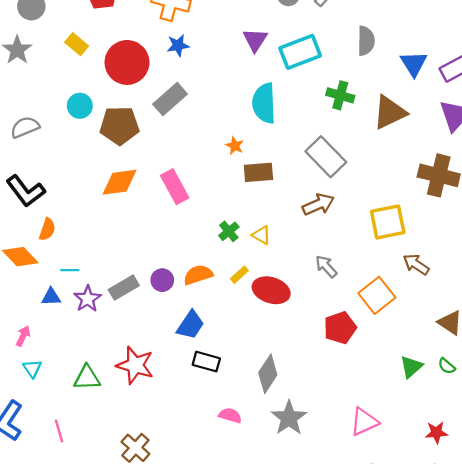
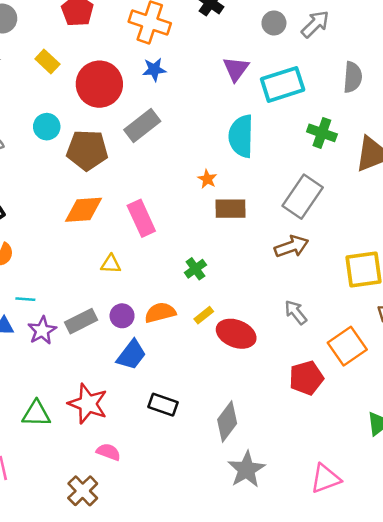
gray rectangle: (326, 157) -> (303, 197), turned 75
yellow triangle: (262, 235) -> (111, 264), moved, turned -30
blue trapezoid: (190, 325) -> (131, 355), moved
pink semicircle: (230, 415) -> (108, 452), moved

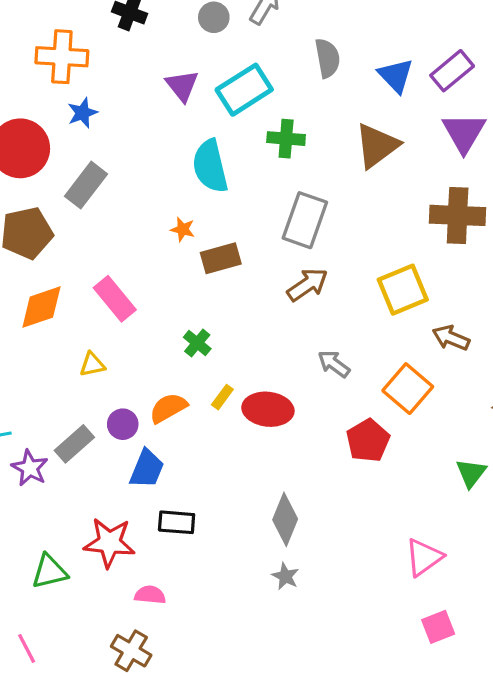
green cross: (322, 133) -> (286, 139), moved
black rectangle: (163, 405) -> (177, 522), moved
gray star: (246, 470) -> (285, 576), moved, size x0.6

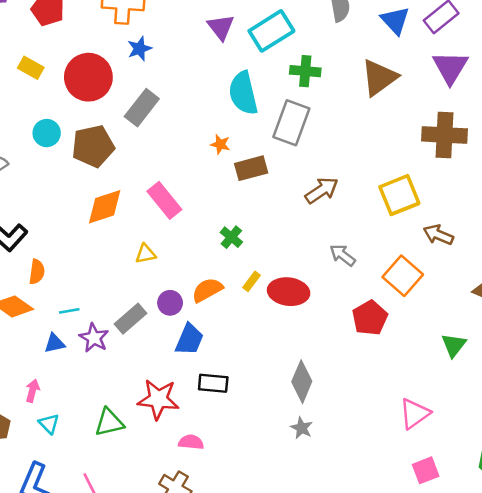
gray rectangle: (305, 220) -> (291, 123), moved

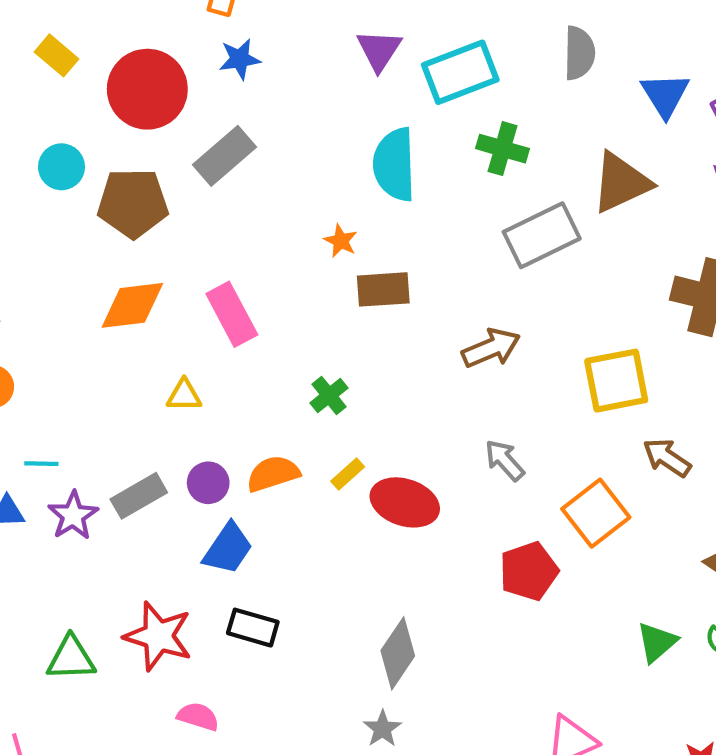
gray rectangle: (291, 123) -> (542, 235), moved, turned 33

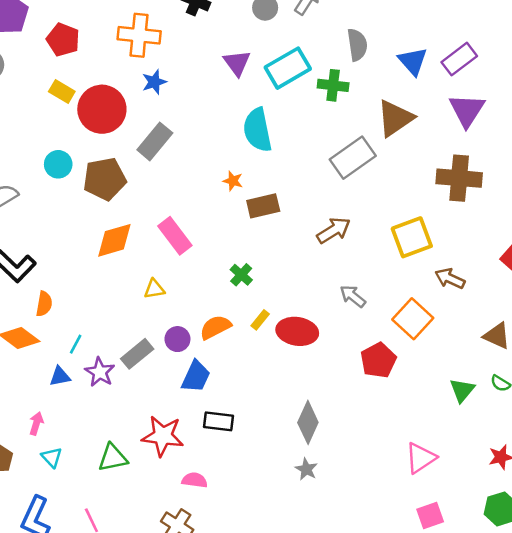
yellow rectangle: (56, 55) -> (62, 92), moved
green cross: (503, 149) -> (333, 85), moved
cyan line: (41, 464) -> (76, 344), turned -54

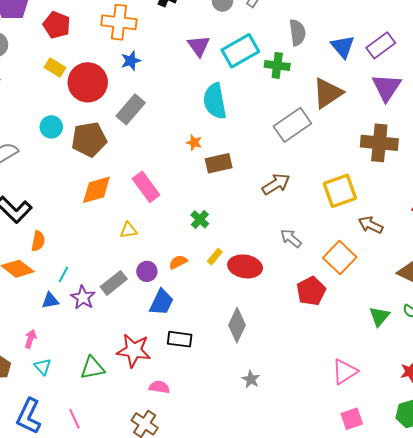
orange semicircle: (215, 327) -> (178, 262), size x0.7
gray diamond: (308, 422) -> (237, 325), moved

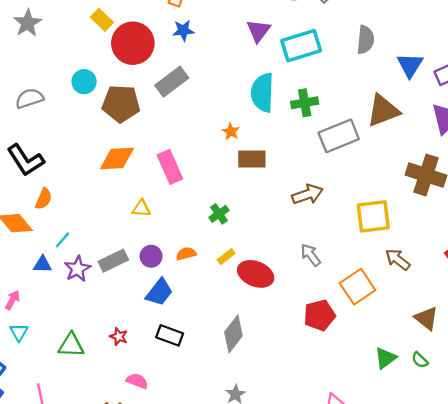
green cross: (277, 65) -> (305, 103), moved, turned -30
red star: (134, 351) -> (119, 337), size x0.5

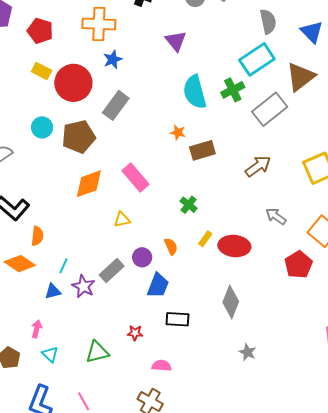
cyan rectangle: (301, 46) -> (257, 59), moved
orange semicircle: (186, 254) -> (171, 246), turned 96

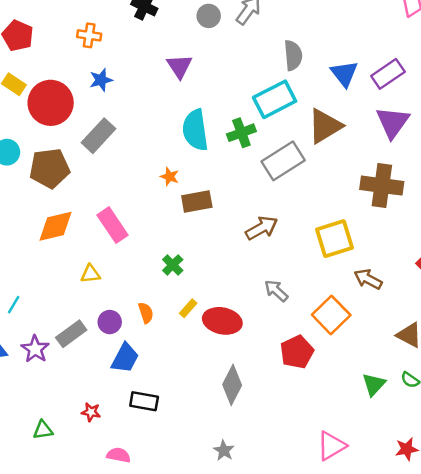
orange cross: (99, 24) -> (89, 35), size x0.6
cyan line: (64, 266) -> (14, 305), moved
gray diamond: (231, 302) -> (232, 385), moved
green triangle: (97, 352) -> (43, 430), size x0.7

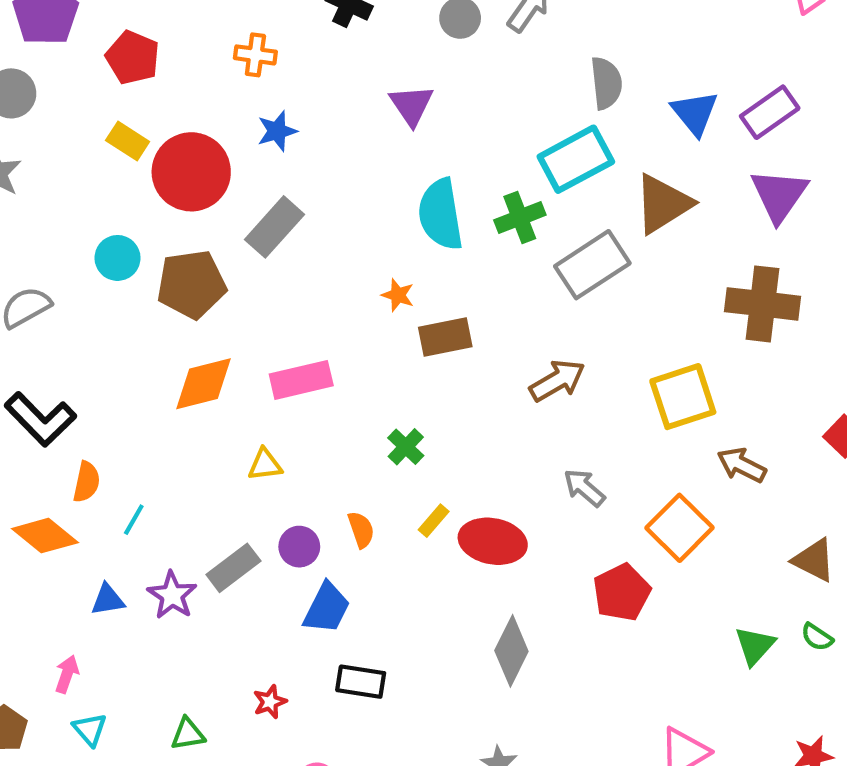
pink rectangle: (112, 225) -> (301, 380), turned -68
red star: (91, 412) -> (270, 702), turned -30

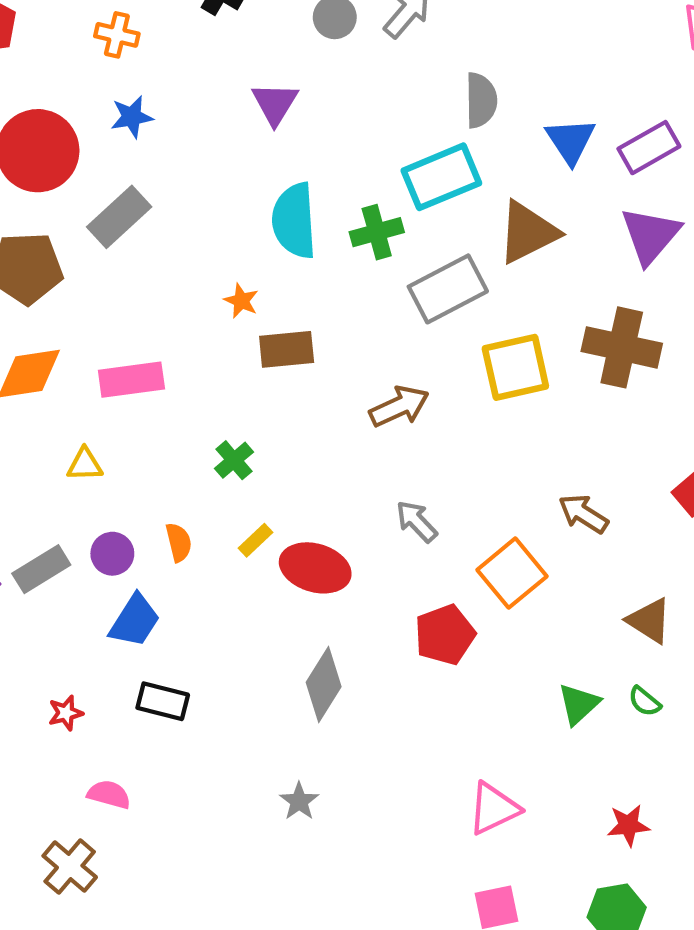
yellow square: (683, 397) -> (515, 367), moved

